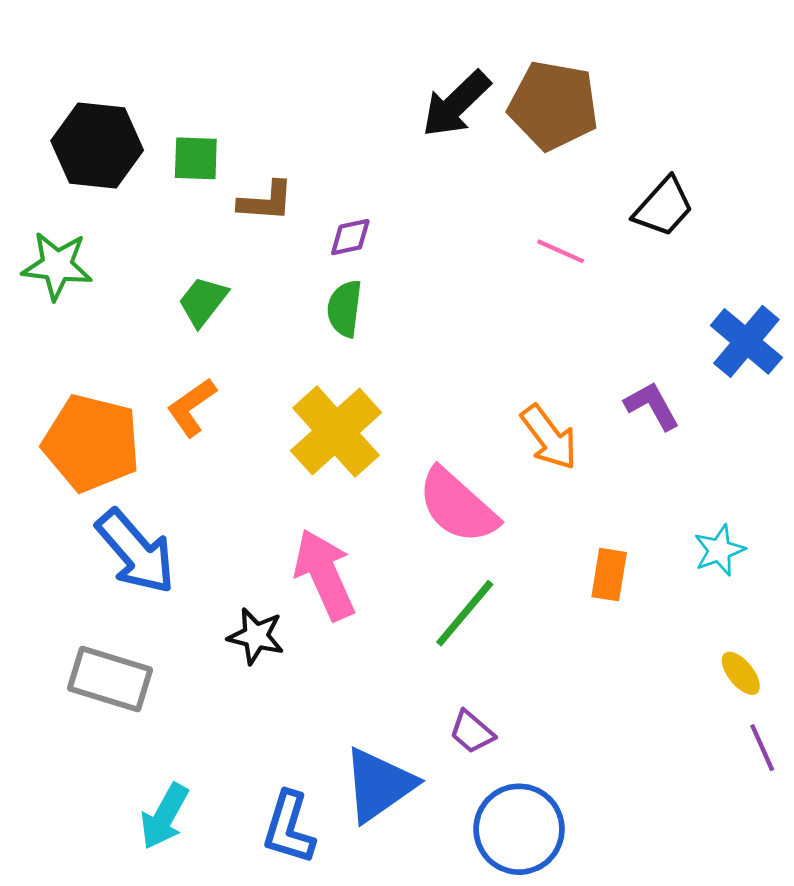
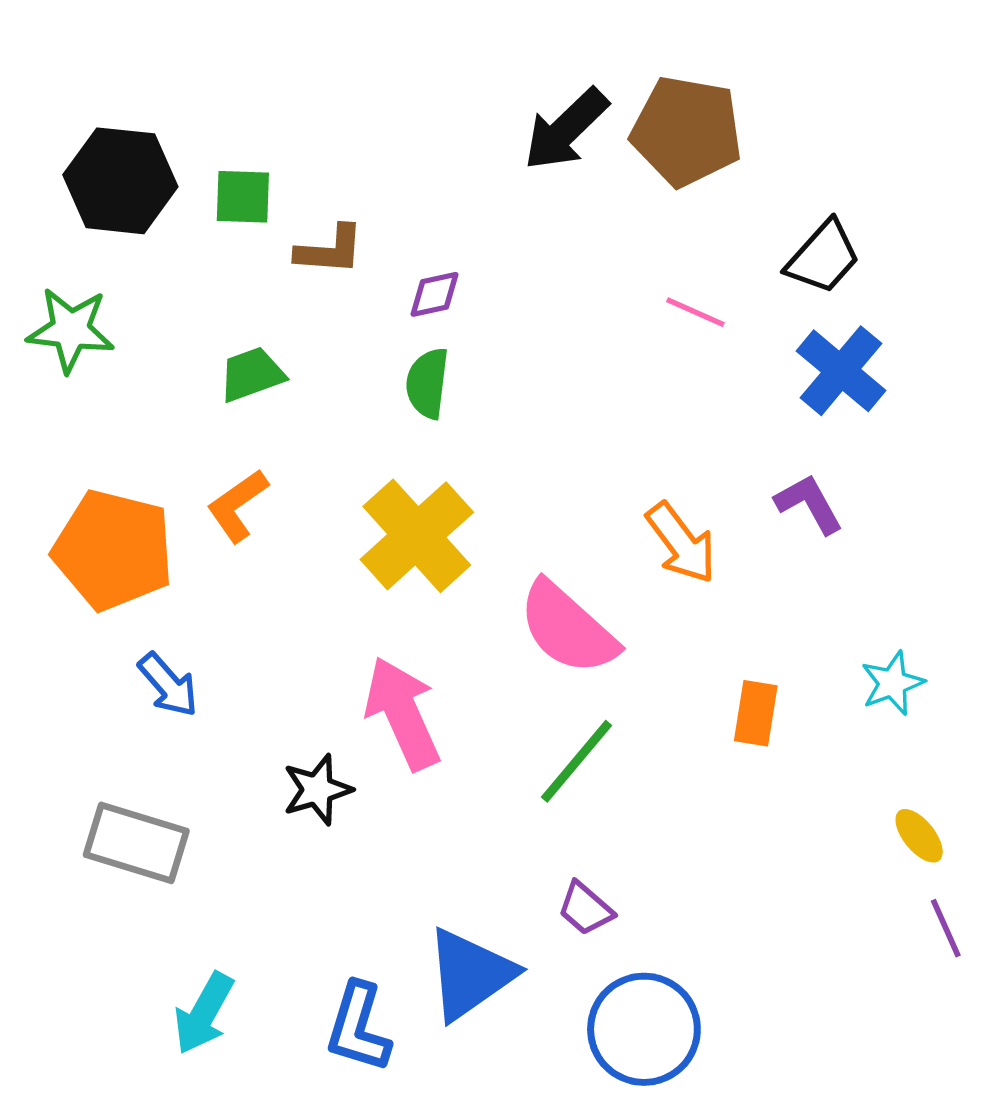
green trapezoid: (203, 301) -> (252, 374), turned 32
blue cross: (746, 341) -> (841, 371), moved
blue arrow: (136, 552) -> (168, 685), size x0.6
black star: (256, 636) -> (317, 790), turned -30

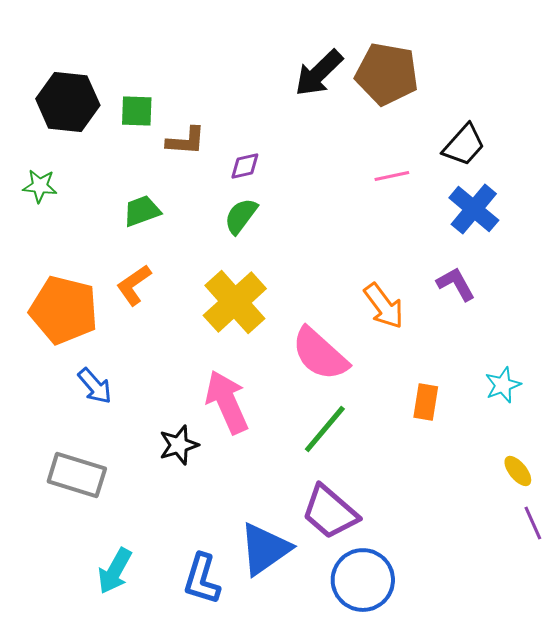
pink line: (695, 312) -> (392, 176), turned -36
green star: (71, 330) -> (40, 186), size x0.7
green semicircle: (427, 383) -> (241, 216), turned 30
purple trapezoid: (585, 909) -> (330, 512), size x1.8

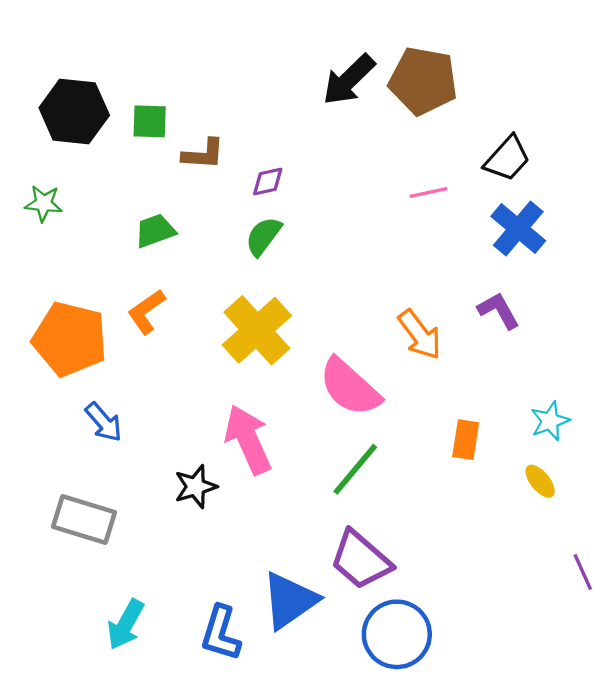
yellow ellipse: (518, 471) -> (540, 481), moved

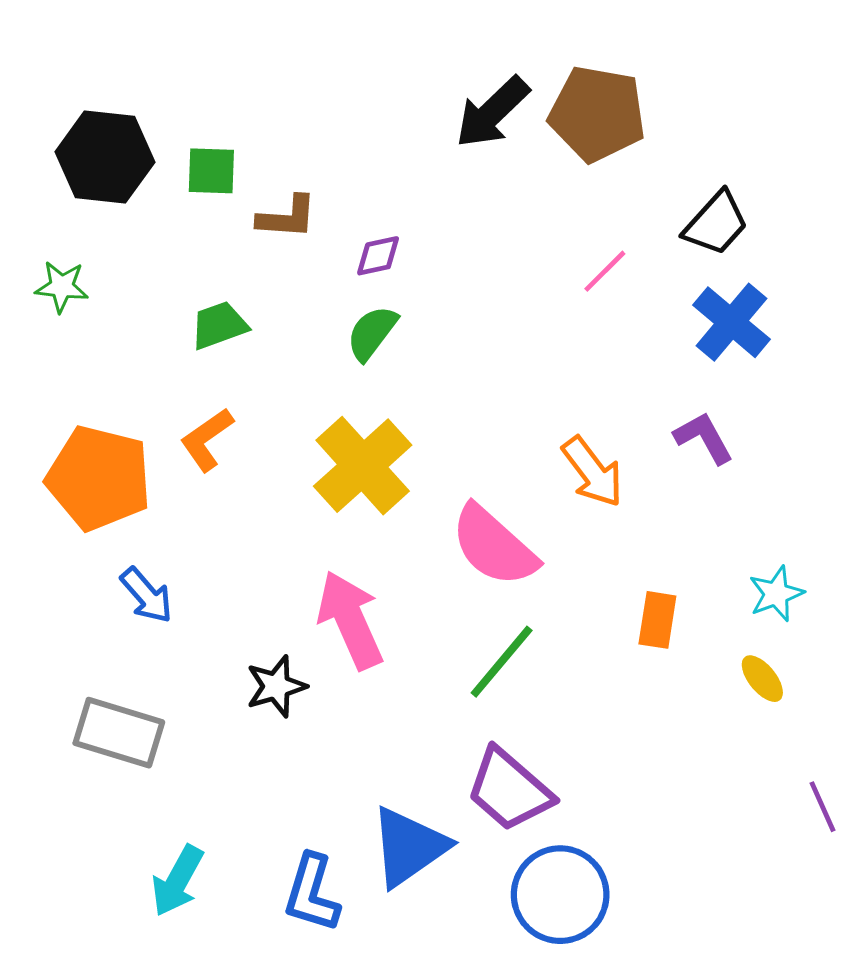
pink line: (429, 192) -> (605, 271), turned -33

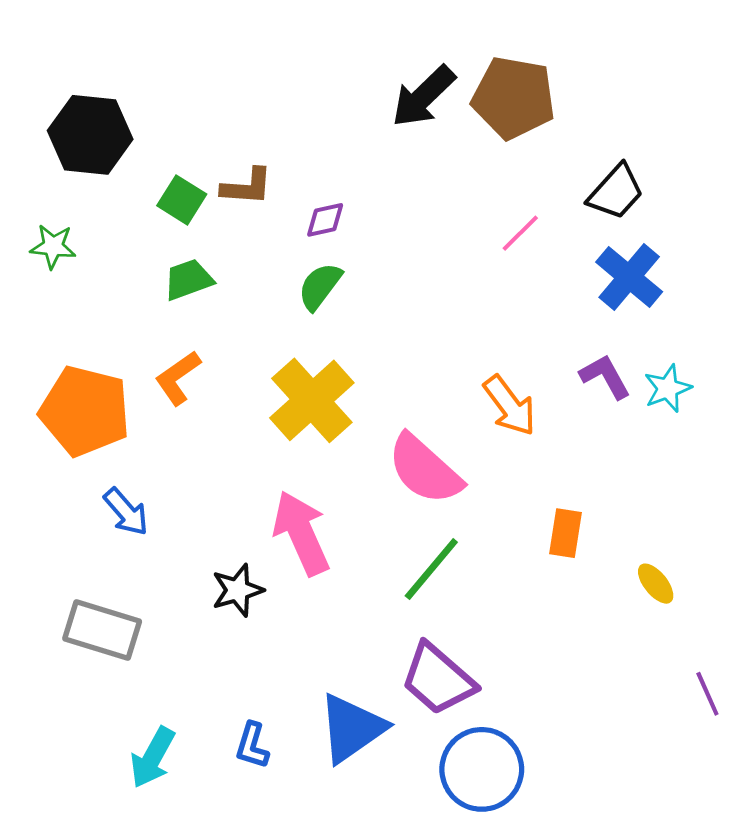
green square: (211, 171) -> (182, 200), moved, turned 30
cyan star: (776, 594) -> (668, 388), moved
blue L-shape: (312, 893) -> (252, 746), moved, size x0.7

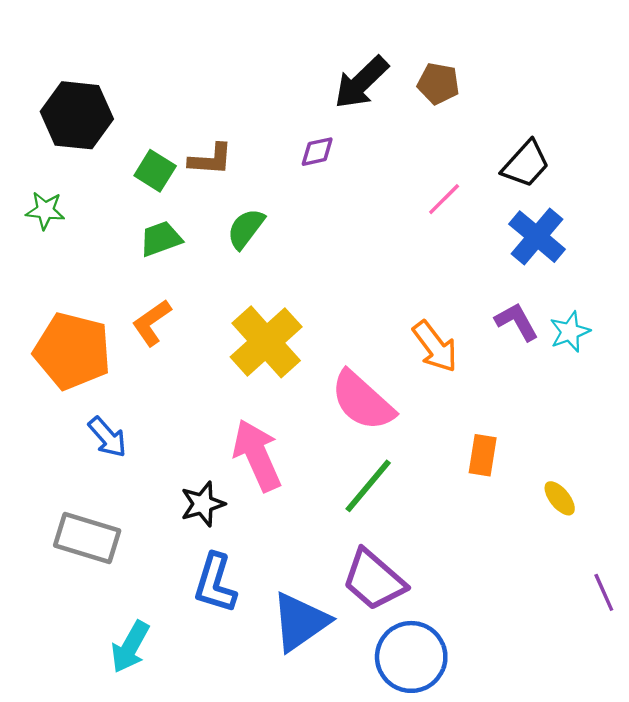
brown pentagon: (514, 98) -> (438, 84), size x0.6
purple diamond: (325, 220) -> (317, 152), moved
green semicircle: (320, 286) -> (246, 229), moved
blue L-shape: (252, 746) -> (215, 583), moved, size x1.5

